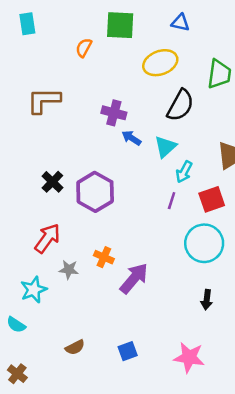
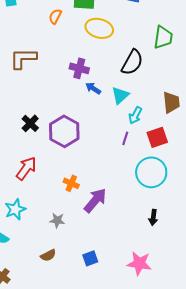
yellow ellipse: (160, 63) -> (99, 28), moved, turned 36
gray star: (69, 270) -> (57, 220), moved

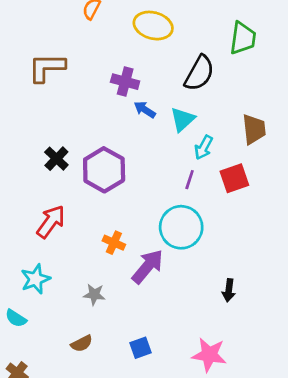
cyan circle: (151, 172) -> (181, 227), moved

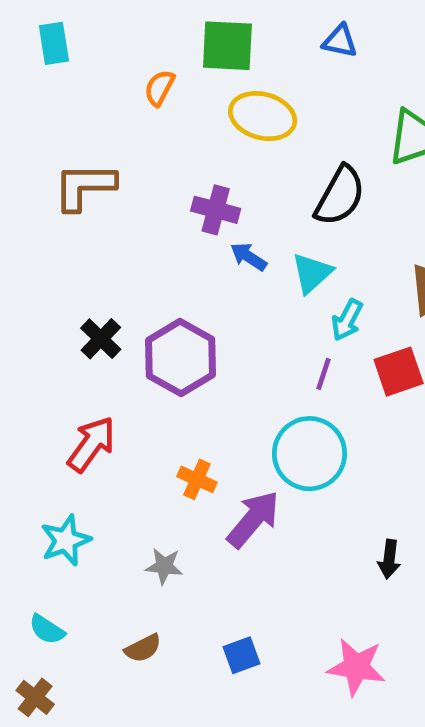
cyan semicircle: (16, 318) -> (47, 629), moved

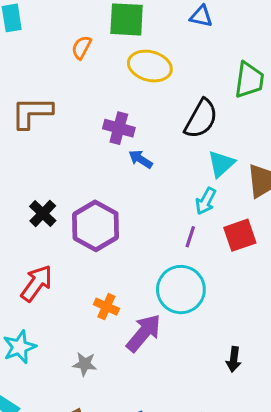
cyan triangle: (312, 273) -> (221, 164), moved

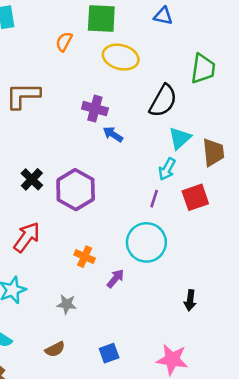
purple arrow: (144, 333) -> (115, 278), size x0.6

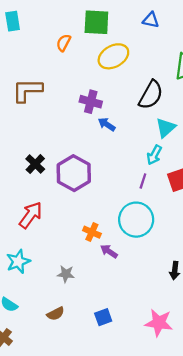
yellow ellipse: (121, 57) -> (113, 56), turned -44
orange cross: (85, 257) -> (92, 232), moved
purple arrow: (115, 278) -> (109, 251), turned -96

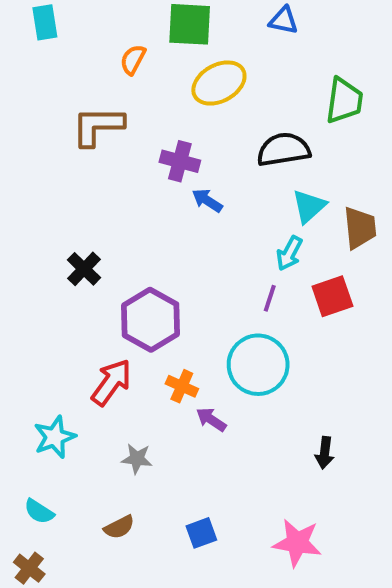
brown L-shape: (27, 90) -> (98, 126), moved
black semicircle: (151, 95) -> (284, 150), turned -128
purple hexagon: (74, 173) -> (150, 320), moved
red arrow: (31, 215) -> (111, 382), moved

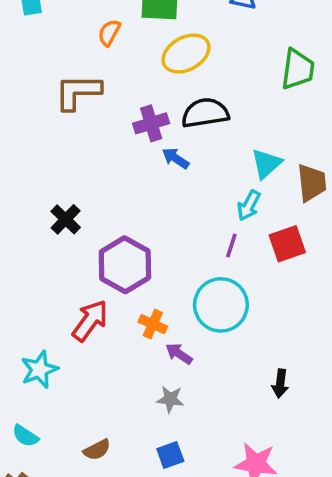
black semicircle: (284, 150) -> (205, 113), moved
purple cross: (180, 161) -> (151, 123), turned -32
gray star: (137, 459) -> (170, 399), moved

